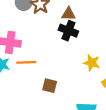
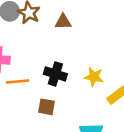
black cross: (68, 31) -> (55, 74), moved

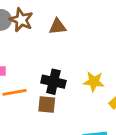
brown square: (47, 107) -> (47, 105), moved

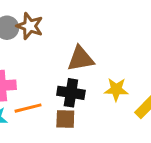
brown triangle: (58, 27) -> (81, 59), moved, size x1.4

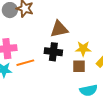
brown square: (65, 119) -> (79, 66), moved

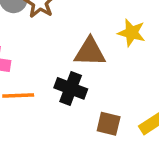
yellow star: (83, 49) -> (132, 33), moved

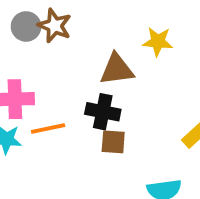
brown square: (109, 124) -> (113, 142), moved

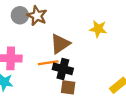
brown triangle: (117, 69) -> (60, 44), moved, turned -30
orange line: (48, 129) -> (48, 63), moved

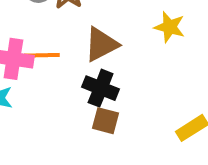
orange line: (48, 63) -> (42, 55), moved

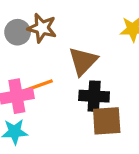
brown square: (106, 121) -> (107, 121), size x1.4

